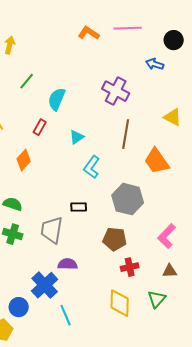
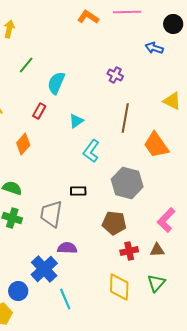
purple cross: (116, 91) -> (115, 75), size x0.6
brown triangle: (170, 271) -> (157, 250), moved

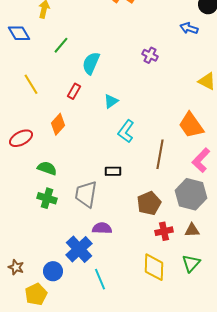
brown line: (125, 118) -> (160, 154), moved
gray hexagon: (127, 183) -> (191, 194), moved
pink L-shape: (166, 220) -> (201, 160), moved
brown pentagon: (114, 223) -> (149, 203), turned -30

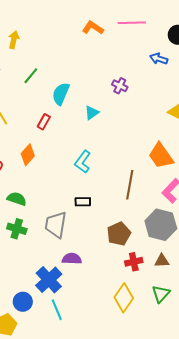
cyan triangle: (111, 101) -> (92, 113), moved
cyan L-shape: (126, 131) -> (83, 162), moved
yellow diamond: (154, 267) -> (124, 298), turned 32
cyan line: (100, 279) -> (57, 310), moved

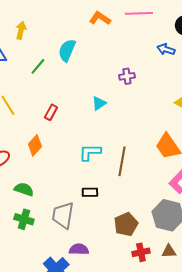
purple cross: (120, 86) -> (127, 76), turned -35
cyan semicircle: (61, 94) -> (67, 50), moved
cyan L-shape: (83, 162) -> (90, 152), turned 55
brown line: (130, 185) -> (122, 161), moved

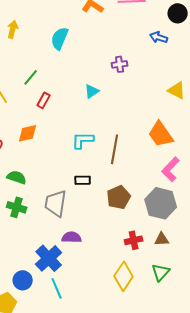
yellow arrow: (21, 30) -> (13, 29), moved
green line: (38, 66) -> (31, 77), moved
orange diamond: (35, 145) -> (28, 133), turned 35
brown pentagon: (126, 224) -> (119, 197), moved

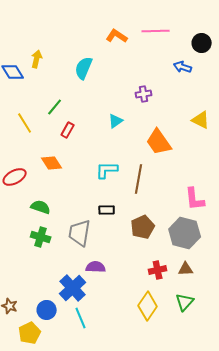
orange diamond: (28, 133) -> (52, 163), turned 70
orange trapezoid: (161, 134) -> (159, 142), moved
pink L-shape: (171, 169) -> (195, 199), turned -50

